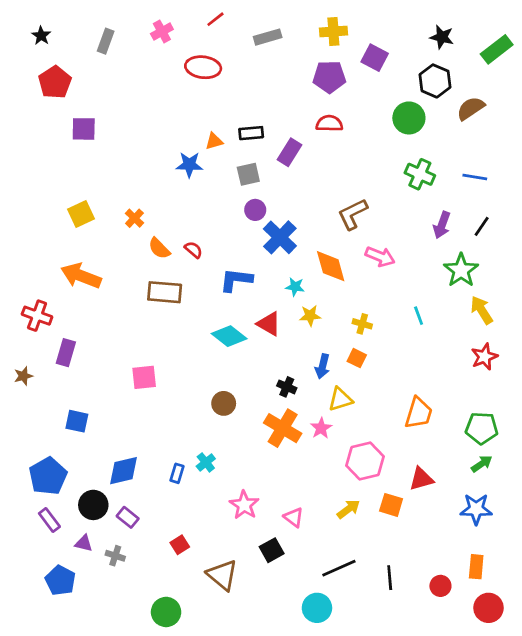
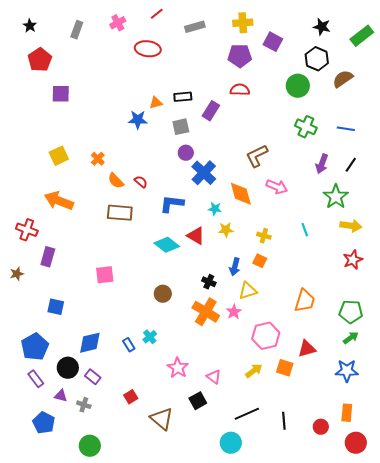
yellow arrow: (482, 310) -> (351, 226), turned 130
blue rectangle: (177, 473) -> (129, 345), turned -48
green circle: (166, 612) -> (90, 446), moved

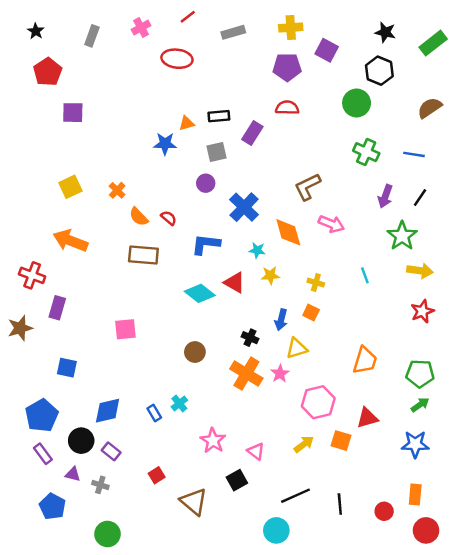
brown semicircle: (343, 79) -> (430, 108), moved
purple circle: (186, 153) -> (206, 183), moved
brown star: (17, 274) -> (20, 328), size x1.5

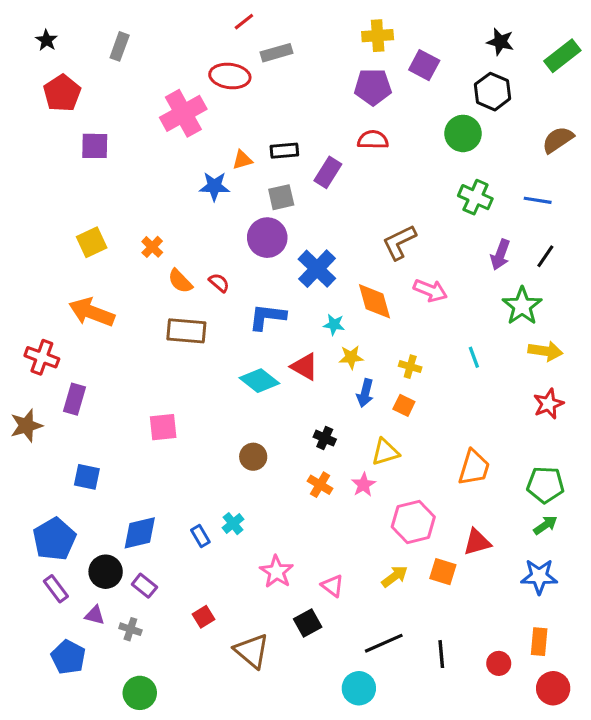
pink cross: (141, 28) -> (183, 113), moved, size x1.8
gray rectangle: (233, 32) -> (277, 53), moved
purple circle: (206, 183) -> (267, 238), size x1.6
blue arrow: (281, 320) -> (365, 393), moved
orange cross: (246, 374) -> (320, 485), size x0.6

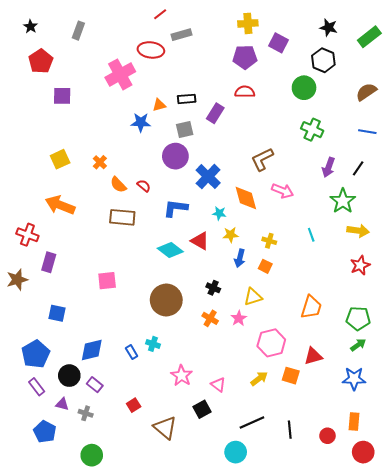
blue line: (538, 200) -> (367, 132), moved
brown circle: (253, 457) -> (166, 300), size x1.8
cyan cross: (233, 524) -> (153, 344), turned -32

